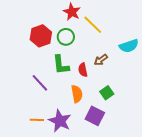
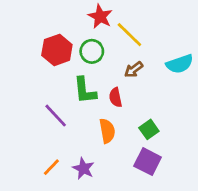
brown arrow: (101, 60) -> (134, 70), moved
purple square: (95, 116) -> (148, 162), moved
orange line: (37, 120) -> (51, 167), turned -48
purple star: (60, 121) -> (83, 169), size x0.7

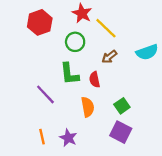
red hexagon: (57, 50) -> (40, 22), moved
orange line: (51, 167) -> (42, 137), turned -56

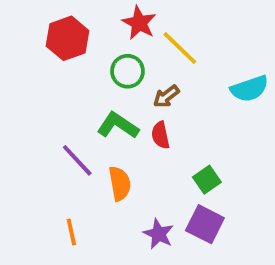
brown arrow: (109, 57) -> (166, 96), moved
green L-shape: (69, 74) -> (118, 125), turned 130
orange semicircle: (88, 107) -> (120, 184), moved
purple star: (68, 138) -> (158, 234), moved

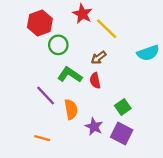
green circle: (128, 71) -> (58, 45), moved
orange line: (71, 232) -> (42, 138), turned -63
purple star: (158, 234) -> (94, 127), moved

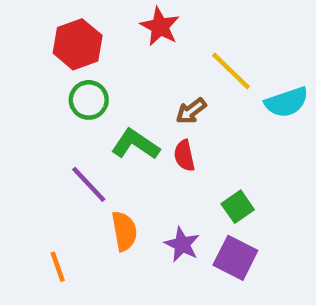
yellow line: (107, 29) -> (231, 71), moved
green circle: (58, 45) -> (89, 100), moved
orange semicircle: (71, 109) -> (124, 231), moved
orange line: (42, 138) -> (58, 267), moved, turned 56

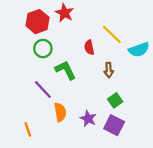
red star: (160, 27) -> (64, 13), moved
brown arrow: (191, 111) -> (109, 70), moved, turned -56
green L-shape: (135, 144) -> (66, 70), turned 30
red semicircle: (184, 156) -> (89, 47), moved

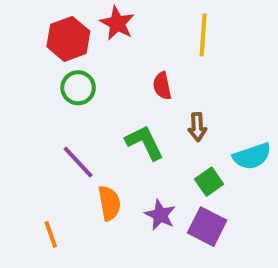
yellow line: (112, 34) -> (203, 35), moved, turned 50
cyan semicircle: (139, 50) -> (252, 156), moved
green L-shape: (66, 70) -> (145, 143), moved

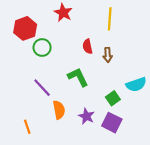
red hexagon: (68, 39) -> (25, 28), moved
brown arrow: (197, 127) -> (108, 55), moved

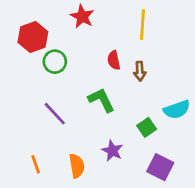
orange semicircle: (59, 110) -> (77, 166), moved
purple square: (112, 123) -> (160, 167), moved

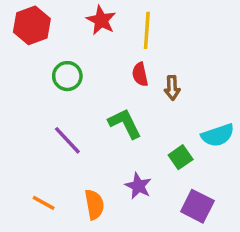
yellow line: (142, 25) -> (147, 30), moved
red hexagon: (33, 37) -> (32, 25), moved
orange line: (36, 164) -> (44, 203), turned -42

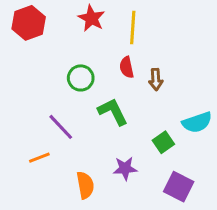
green circle: (67, 76) -> (81, 78), moved
purple star: (138, 186) -> (125, 168), turned -30
orange line: (44, 203) -> (39, 158), moved, turned -50

